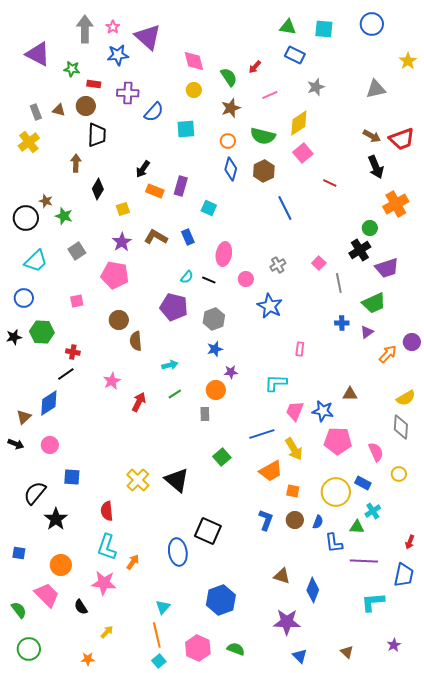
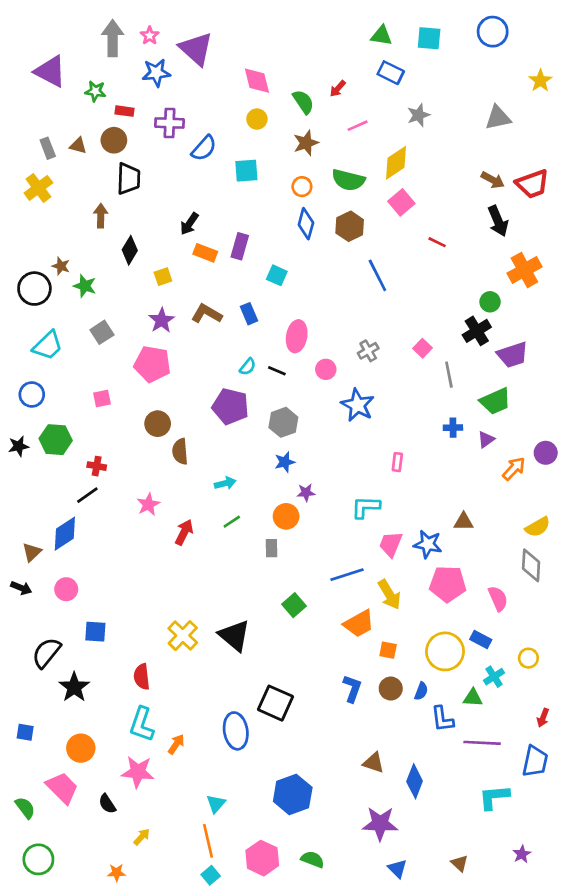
yellow circle: (399, 474) -> (528, 658), moved

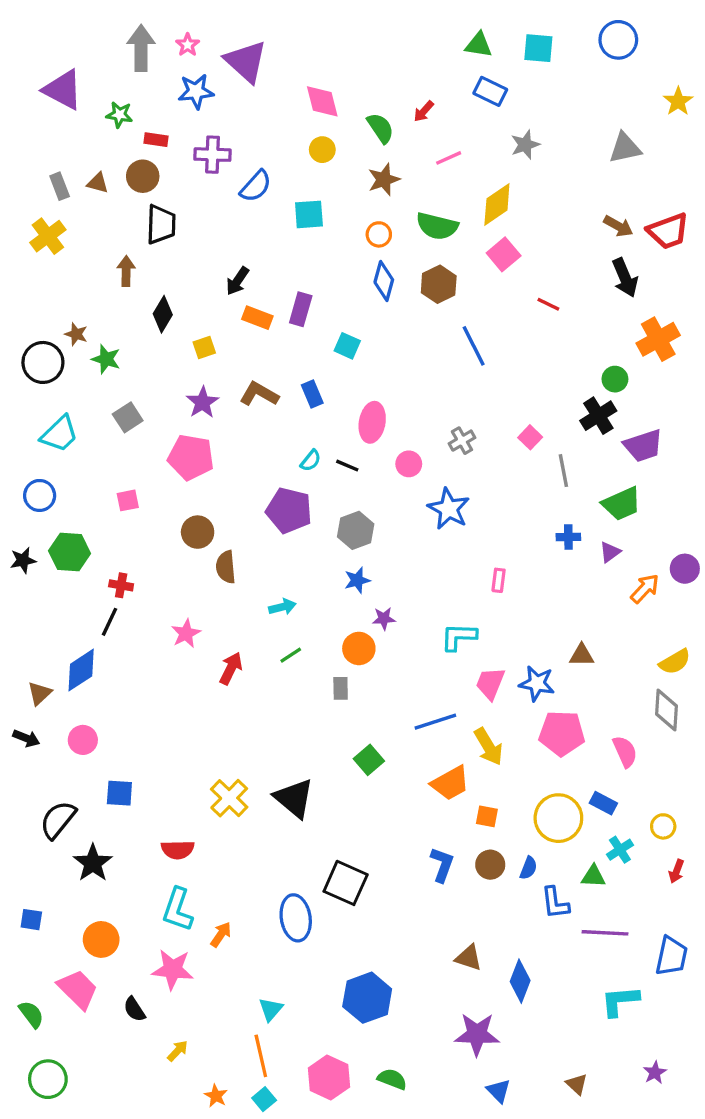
black line: (87, 495) -> (109, 622), turned -30
red semicircle: (142, 677) -> (178, 850), turned -85
red arrow: (543, 718) -> (676, 871), moved
orange star: (117, 873) -> (216, 1096), moved, turned 30

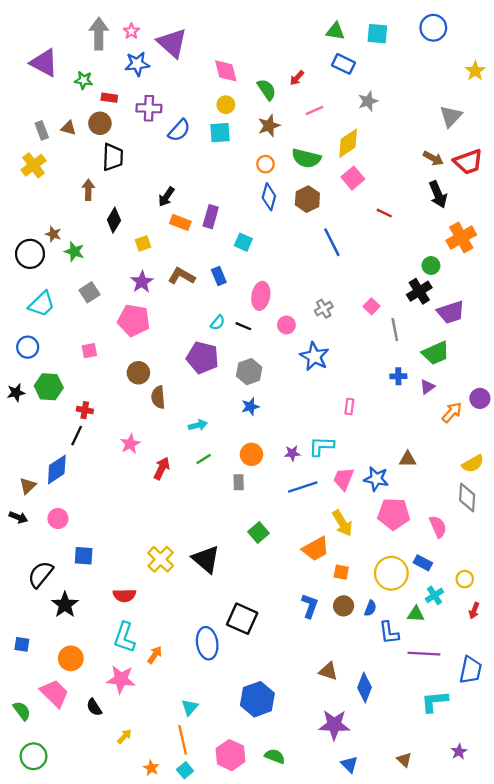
gray triangle: (625, 148) -> (451, 116), moved, turned -35
cyan square: (309, 214) -> (220, 133), moved
purple star: (384, 619) -> (292, 453), moved
blue line: (435, 722) -> (303, 487), moved

